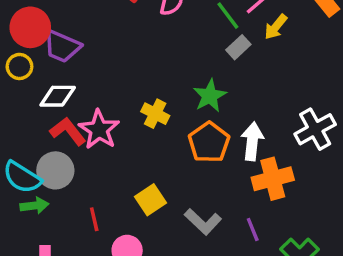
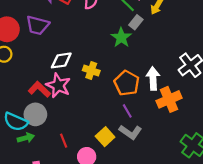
purple trapezoid: (62, 46) -> (38, 25), moved
white diamond: (58, 96) -> (61, 60), moved
green star: (210, 96) -> (121, 38), moved
yellow square: (151, 200) -> (105, 137), moved
purple line: (253, 230) -> (127, 111), moved

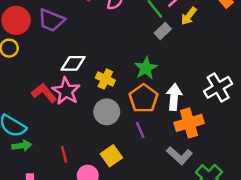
green star: (121, 38) -> (146, 68), moved
gray circle: (35, 114) -> (107, 112), moved
gray L-shape: (130, 132) -> (179, 155), moved

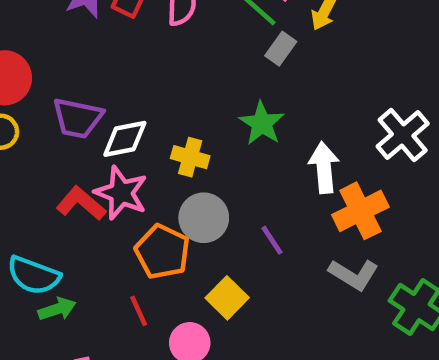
purple trapezoid: (51, 20) -> (78, 118), moved
orange pentagon: (144, 98) -> (162, 252), moved

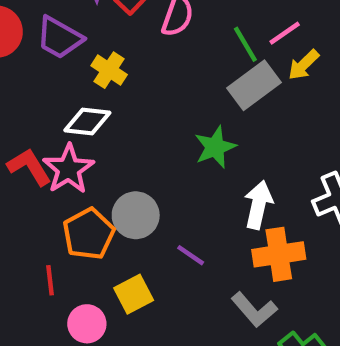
gray rectangle: (281, 49) -> (254, 85), size x1.6
purple trapezoid: (78, 118) -> (59, 38), moved
yellow cross: (190, 157) -> (109, 70), moved
purple line: (272, 240) -> (191, 255), turned -40

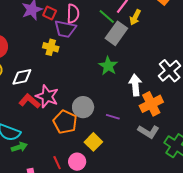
purple trapezoid: (59, 38) -> (65, 29), moved
white diamond: (87, 121) -> (22, 77), moved
red line: (50, 280) -> (57, 163), moved

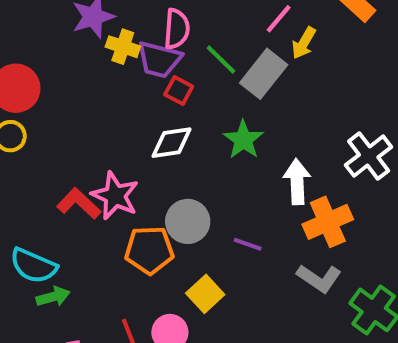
red square: (50, 13) -> (179, 90), moved
green line: (107, 17) -> (221, 60), moved
yellow cross: (51, 47) -> (123, 47), moved
white diamond: (22, 77) -> (172, 143), moved
orange pentagon: (65, 122) -> (149, 250), turned -30

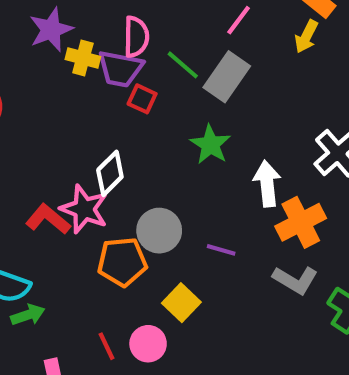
yellow arrow: (304, 43) -> (306, 37), moved
white diamond: (172, 143) -> (110, 173), moved, turned -33

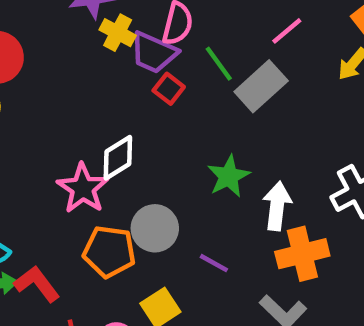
green star: (210, 145) -> (229, 176), moved
red L-shape: (48, 219) -> (37, 284), moved

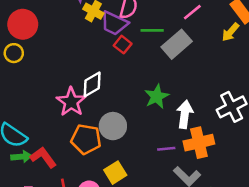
green line: (219, 64) -> (152, 30), turned -55
purple line: (214, 263) -> (166, 149), moved, turned -36

